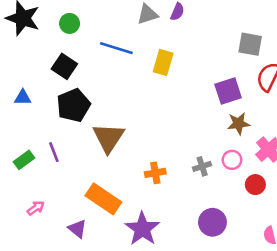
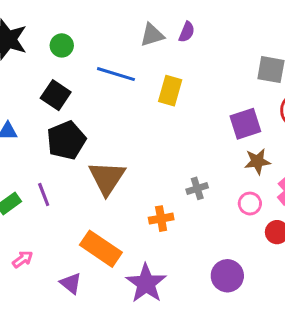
gray cross: (202, 166) -> (197, 188), moved

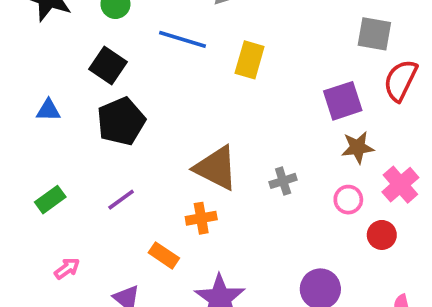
brown triangle: (107, 178) -> (216, 168), moved, turned -36
purple line: (44, 194) -> (121, 200), moved, turned 75
orange cross: (161, 219) -> (201, 218), moved
orange rectangle: (101, 249) -> (164, 255), size x0.6

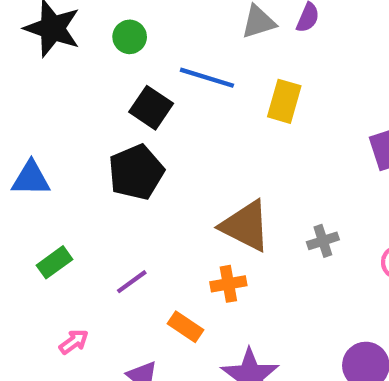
black square: (108, 65) -> (151, 108), moved
blue triangle: (48, 110) -> (31, 179), moved, size x1.4
purple line: (121, 200) -> (132, 282), moved

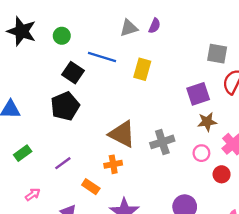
gray cross: (323, 241) -> (162, 142), size x1.5

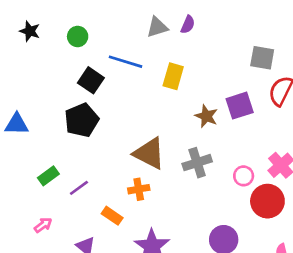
black star: (22, 31) -> (30, 31), size x0.6
brown star: (207, 122) -> (206, 116), moved, turned 30
green rectangle: (23, 153) -> (48, 176), moved
red circle: (222, 174) -> (267, 201), size x1.6

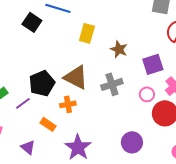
yellow rectangle: (173, 76) -> (87, 33), moved
purple square: (240, 106) -> (153, 64), moved
black pentagon: (82, 120) -> (42, 83), moved

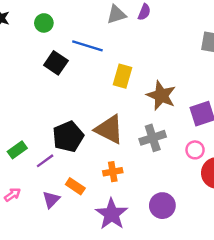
brown star: (119, 49) -> (161, 96), size x1.4
orange cross: (68, 104) -> (113, 172), moved
purple circle: (132, 142) -> (162, 206), moved
purple triangle: (28, 147) -> (51, 200), moved, turned 35

